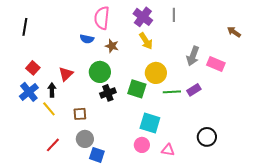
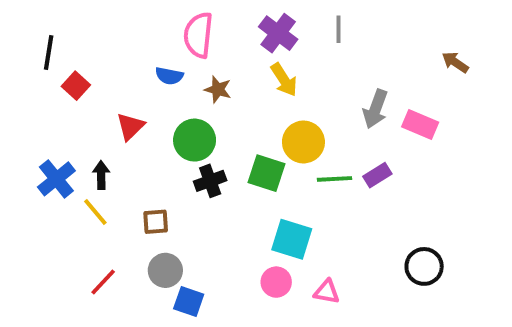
red square: (33, 68) -> (76, 86), moved
red triangle: (66, 74) -> (130, 126), moved
black circle: (207, 137) -> (424, 266), moved

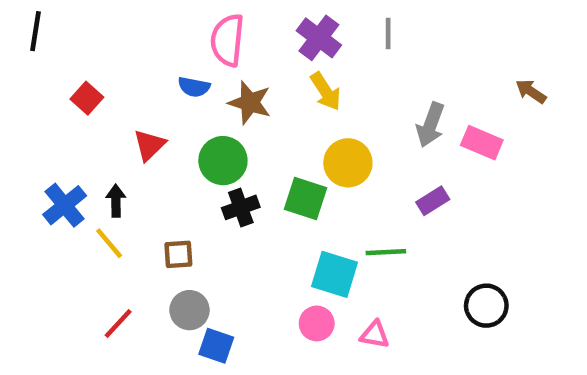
black line: (49, 53) -> (36, 31), moved
brown arrow: (455, 62) -> (531, 91), moved
brown star: (218, 89) -> (250, 103), size x1.4
green line: (335, 179) -> (386, 252), moved

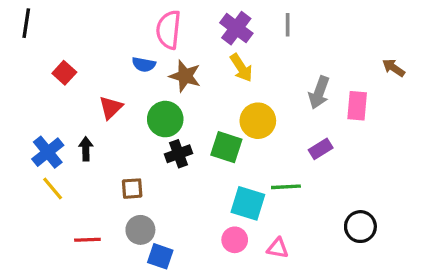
pink rectangle: (482, 143) -> (357, 106), turned 72
yellow line: (109, 243) -> (53, 189), moved
red line: (118, 323) -> (87, 240), turned 45

